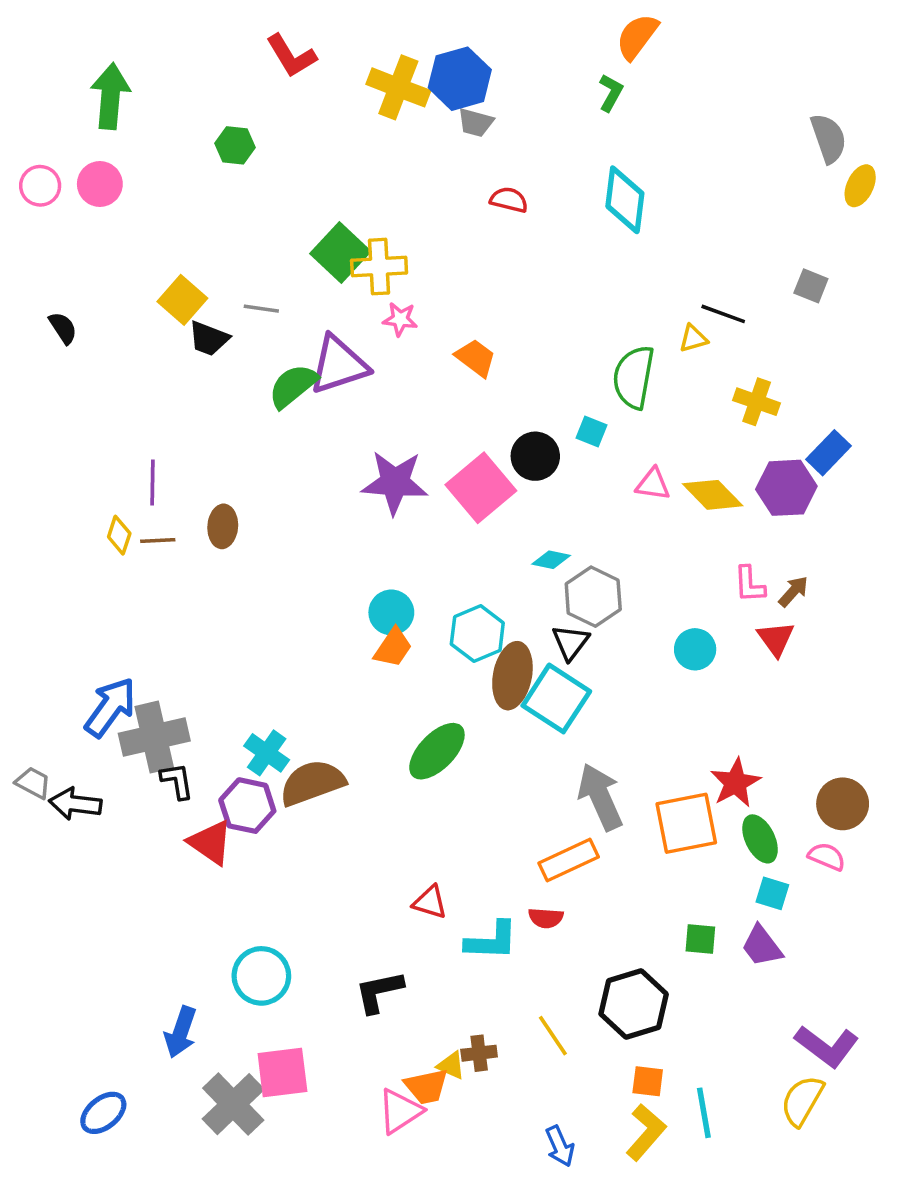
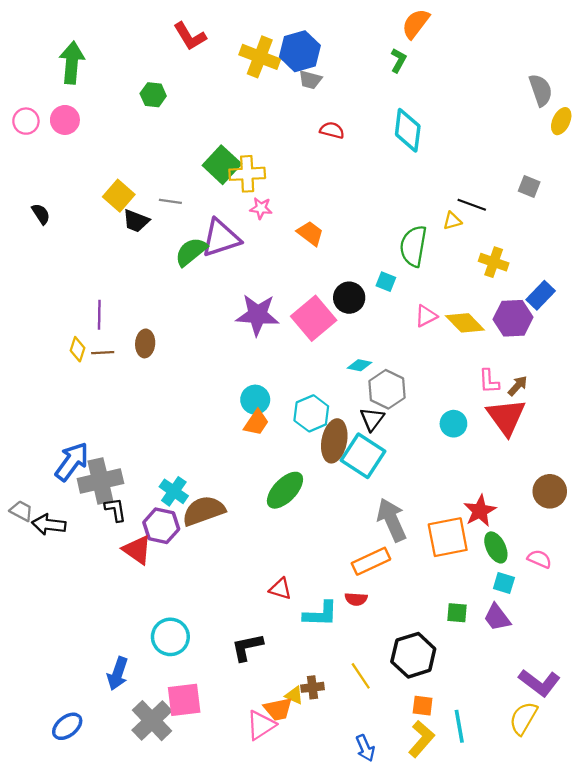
pink triangle: (653, 484) -> (426, 316), turned -35
red triangle: (776, 639) -> (506, 417), size x1.6
brown circle: (843, 804) -> (550, 491), moved

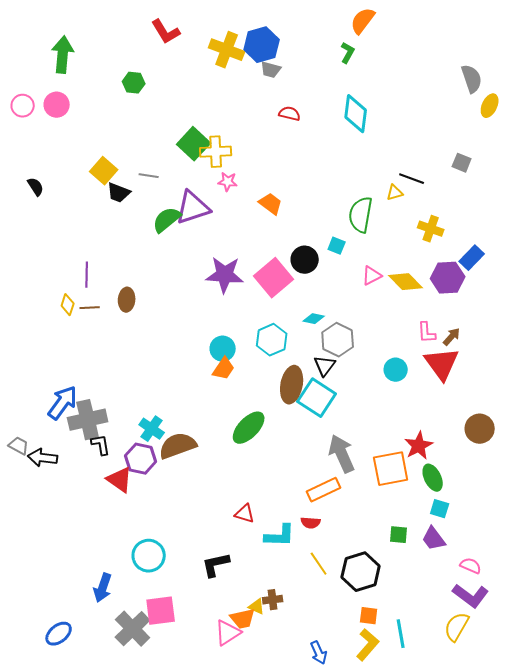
cyan hexagon: (311, 413) -> (272, 340), moved
pink semicircle: (539, 559) -> (471, 566), moved
yellow line: (361, 676) -> (319, 564), moved

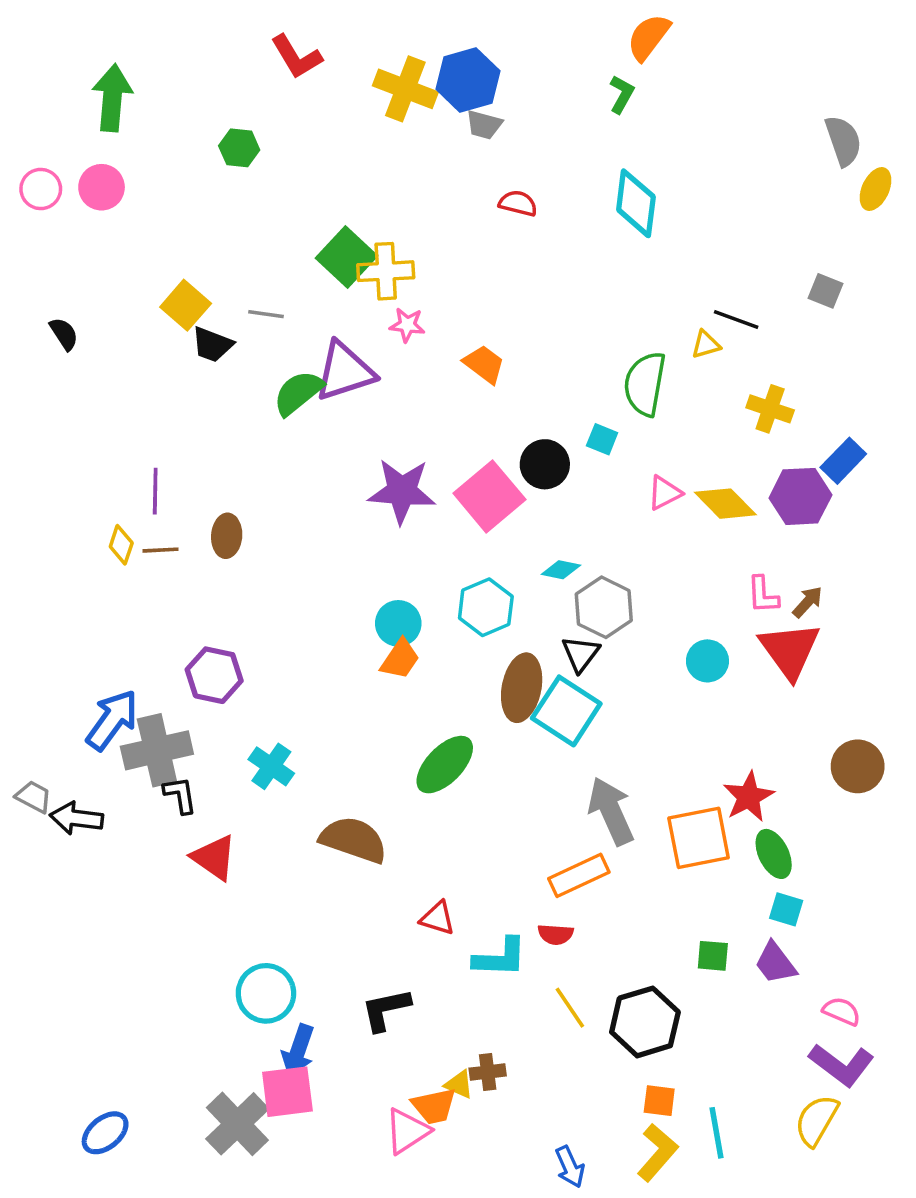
brown semicircle: (178, 446) -> (354, 840), moved, turned 39
purple hexagon: (141, 459) -> (214, 675), moved
blue arrow: (103, 588) -> (298, 1051), moved

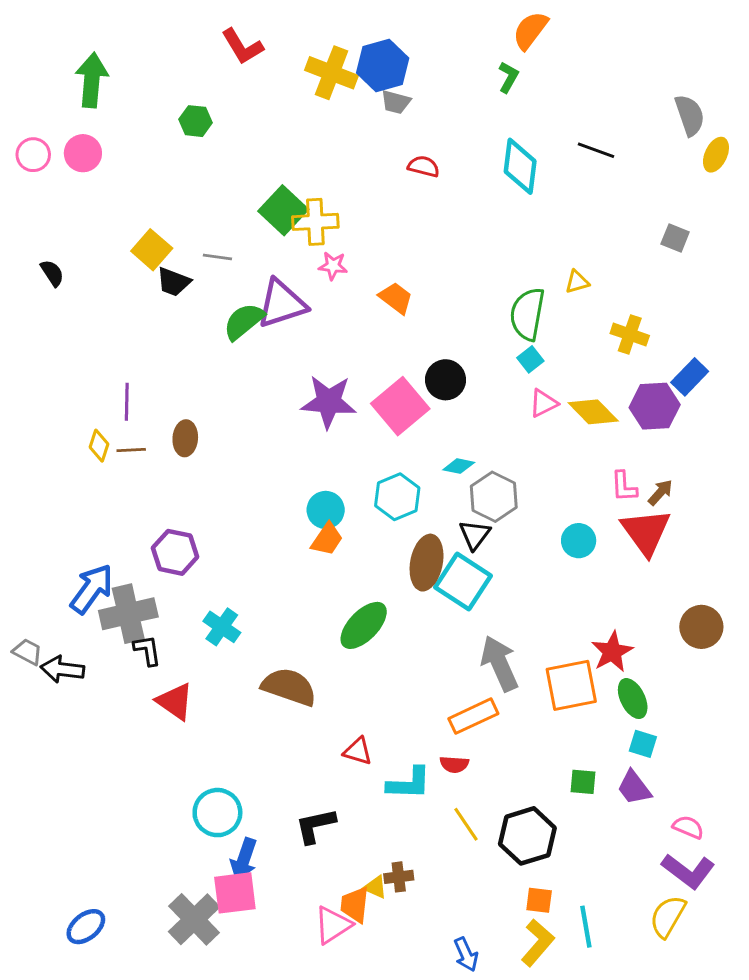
black line: (736, 319) -> (596, 150), moved
cyan square: (602, 439) -> (530, 359), moved, turned 30
orange trapezoid: (434, 1106) -> (355, 905), turned 108

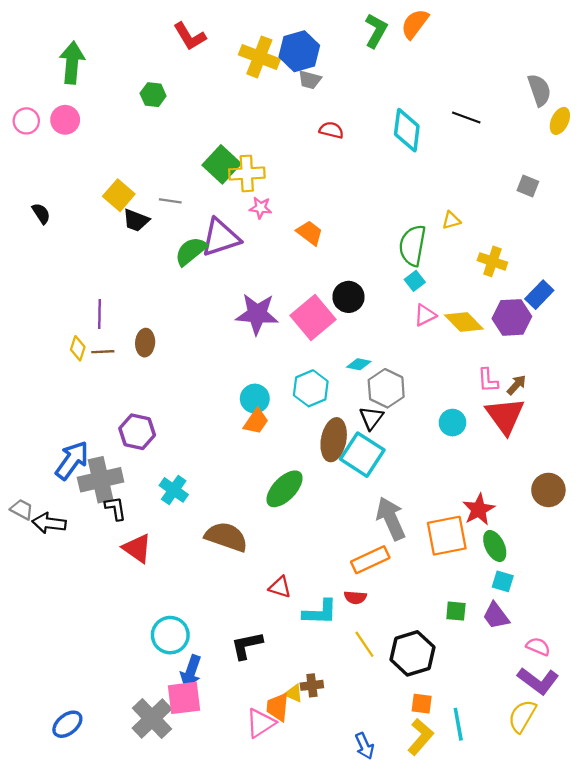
green L-shape: (508, 77) -> (376, 31), moved, size x1.4

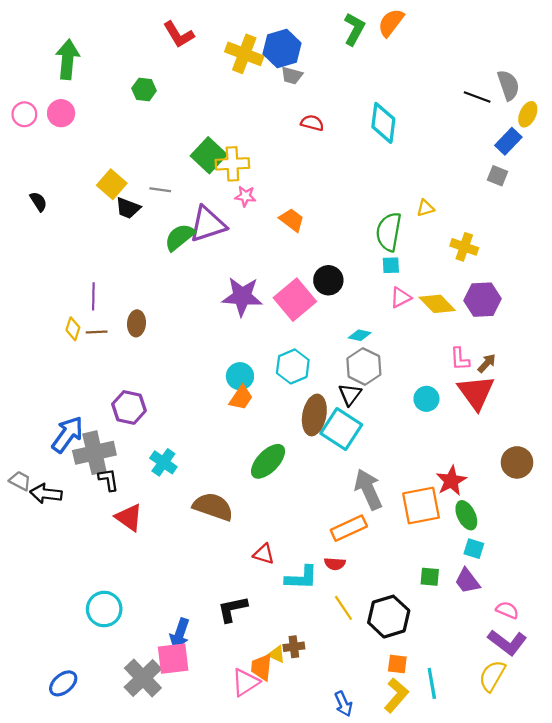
black line: (466, 117) -> (477, 97), moved
cyan square: (415, 281) -> (391, 265), turned 36
blue rectangle: (539, 295) -> (508, 141), moved
cyan diamond: (359, 364) -> (360, 335), moved
cyan circle: (170, 635) -> (104, 609), moved

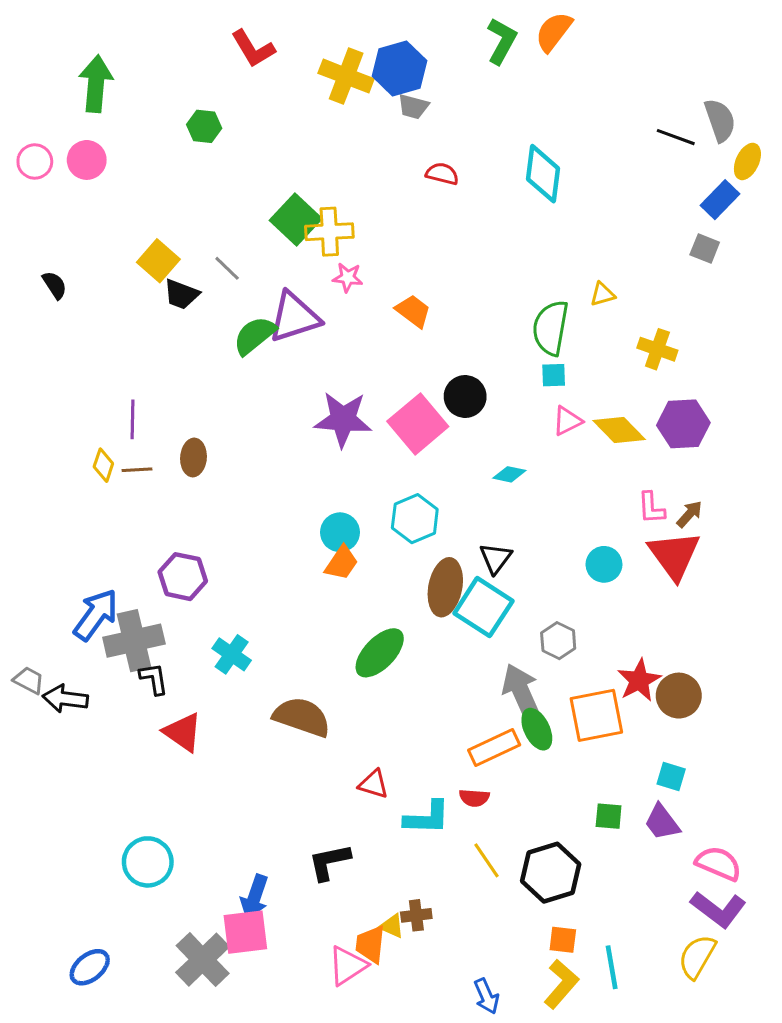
gray line: (160, 190) -> (227, 268), turned 36
gray hexagon: (364, 366) -> (558, 641), moved, size x0.7
brown circle: (517, 462) -> (679, 696), moved
green ellipse: (466, 515) -> (537, 729), moved
pink semicircle: (507, 610) -> (718, 863), size x1.4

